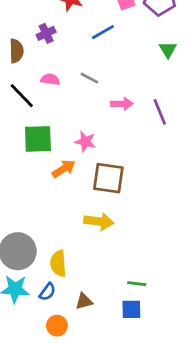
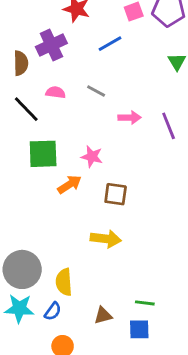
purple cross: (46, 33) -> (51, 45), size x1.5
brown square: (108, 178) -> (116, 194), size x0.7
brown triangle: (84, 301) -> (103, 315), moved

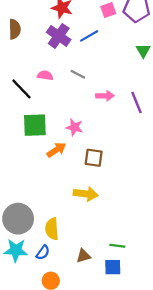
purple cross: (51, 45) -> (59, 36), moved, turned -30
brown semicircle: (21, 63) -> (15, 29), moved

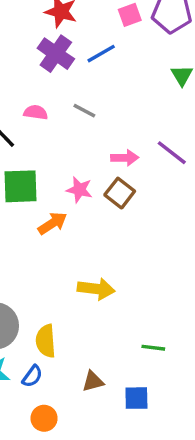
pink arrow: (105, 96) -> (125, 158), moved
purple line: (136, 102) -> (172, 153), turned -30
brown square: (94, 158) -> (120, 193), moved, turned 30
green line: (117, 246) -> (153, 348), moved

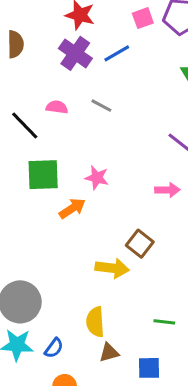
pink arrow: (125, 158) -> (167, 190), moved
brown square: (120, 193) -> (140, 244), moved
yellow semicircle: (46, 341) -> (95, 322), moved

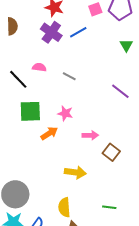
gray line: (101, 106) -> (69, 76), moved
pink arrow: (167, 190) -> (90, 135), moved
brown square: (140, 244) -> (111, 152), moved

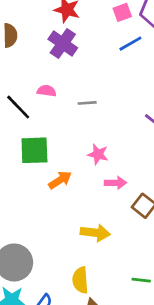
blue line: (78, 32) -> (130, 44), moved
gray line: (69, 76) -> (87, 103), turned -32
pink star: (65, 113) -> (98, 154), moved

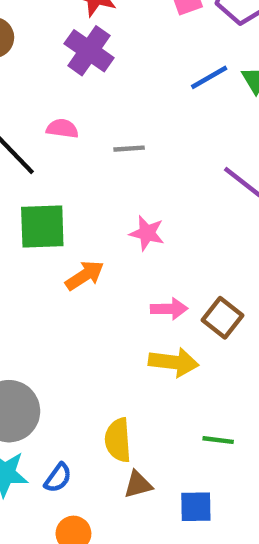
blue line: (130, 44) -> (209, 77), moved
pink arrow: (116, 183) -> (169, 309), moved
yellow arrow: (95, 233) -> (174, 362), moved

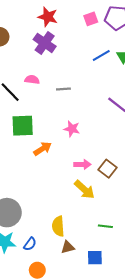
yellow arrow: (174, 362) -> (84, 190), turned 35

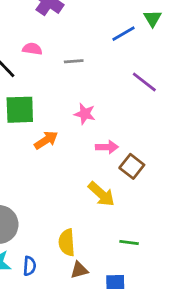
blue line: (101, 56) -> (124, 34), moved
pink arrow: (82, 164) -> (107, 147), moved
blue semicircle: (30, 244) -> (29, 266), turned -32

